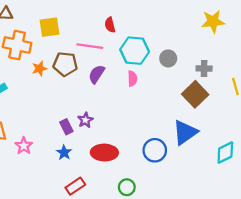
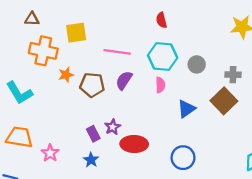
red semicircle: (110, 25) -> (161, 20), moved
brown pentagon: (65, 64) -> (92, 85), moved
blue triangle: (185, 132) -> (186, 109), moved, size x0.7
red ellipse: (104, 153) -> (134, 144), moved

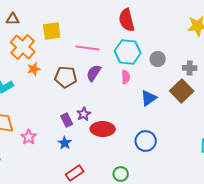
red semicircle: (161, 20) -> (127, 20), size x1.6
orange cross: (43, 51) -> (23, 47), turned 30
orange star: (66, 75) -> (34, 69), moved

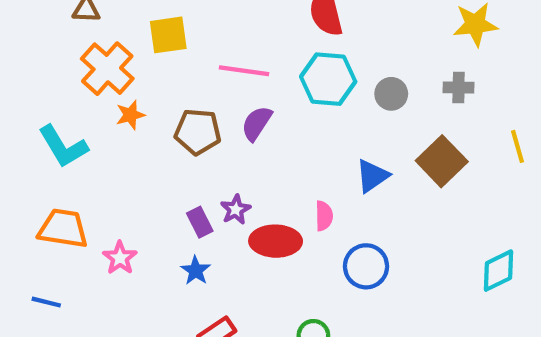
gray cross: (190, 68) -> (459, 88), moved
pink semicircle: (126, 77) -> (324, 216), moved

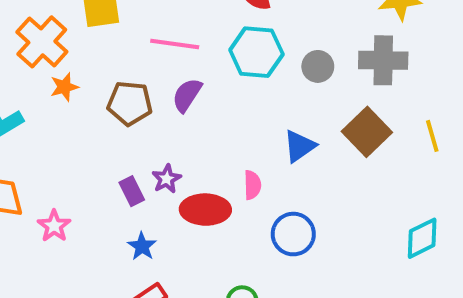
gray cross: (459, 88) -> (383, 60), size x1.6
yellow line: (517, 146) -> (432, 136), moved
blue star: (196, 271) -> (142, 246), moved

